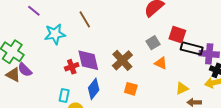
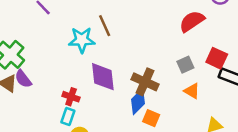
cyan star: (55, 34) -> (82, 40), moved
brown cross: (122, 60) -> (145, 82), turned -30
red cross: (72, 67) -> (71, 97), moved, turned 32
blue diamond: (94, 89) -> (138, 102), moved

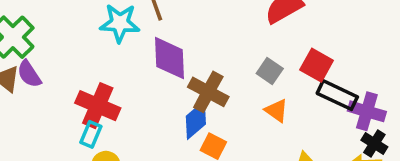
gray square: (185, 65) -> (270, 71), turned -35
purple diamond: (103, 77) -> (170, 58), moved
red cross: (71, 97) -> (98, 106), size x1.6

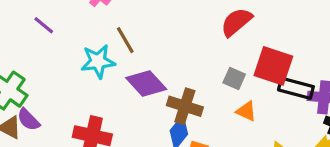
purple diamond: (170, 58) -> (146, 83), turned -30
red square: (317, 65) -> (273, 66), size x1.4

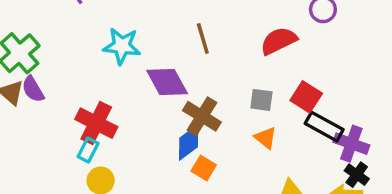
brown line: (125, 40) -> (203, 39), moved
red square: (273, 66) -> (306, 97), size x0.7
gray square: (234, 78) -> (261, 100), turned -30

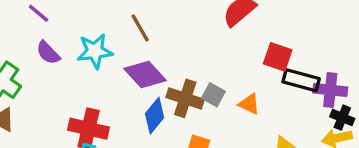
brown line: (203, 39) -> (140, 28), moved
purple semicircle: (33, 89) -> (48, 53), moved
gray square: (261, 100) -> (213, 95), moved, turned 35
blue diamond: (189, 142) -> (155, 116), moved

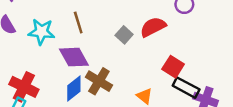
gray square: (213, 95) -> (124, 35), moved

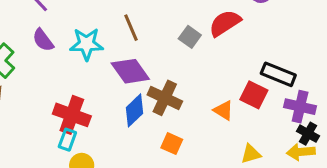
red square: (173, 67) -> (254, 95), moved
black rectangle: (186, 88) -> (278, 74), moved

